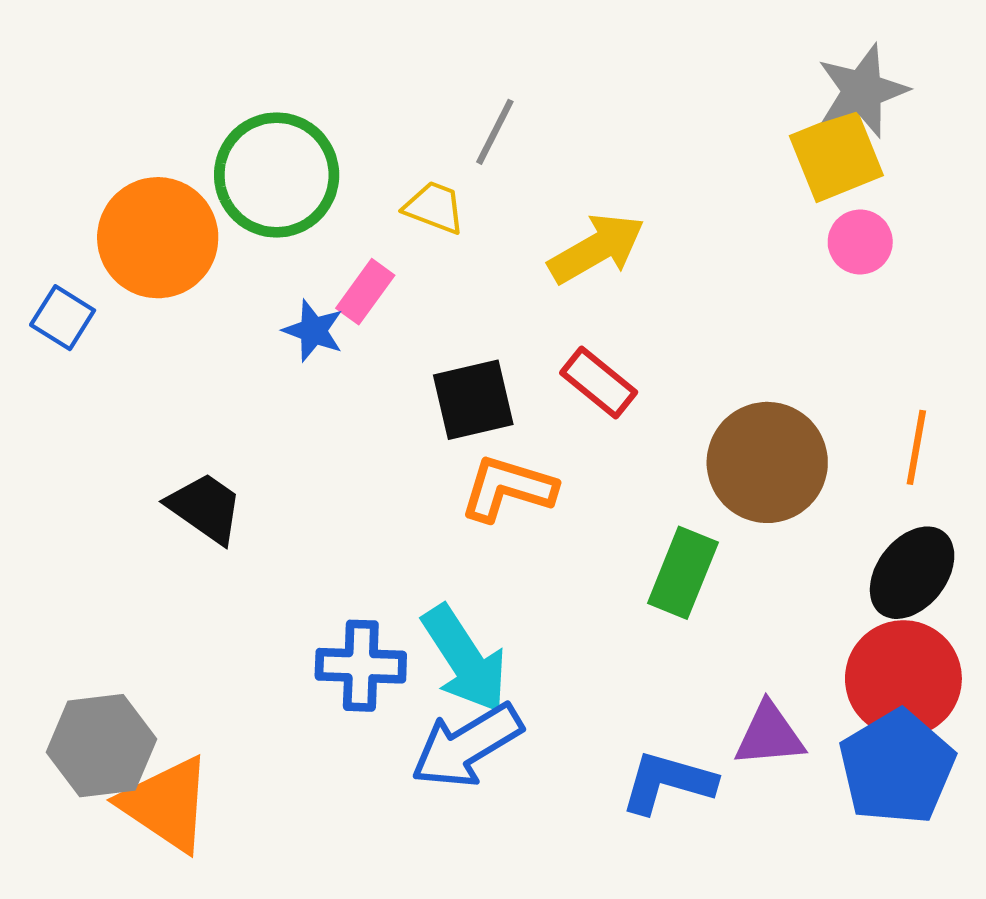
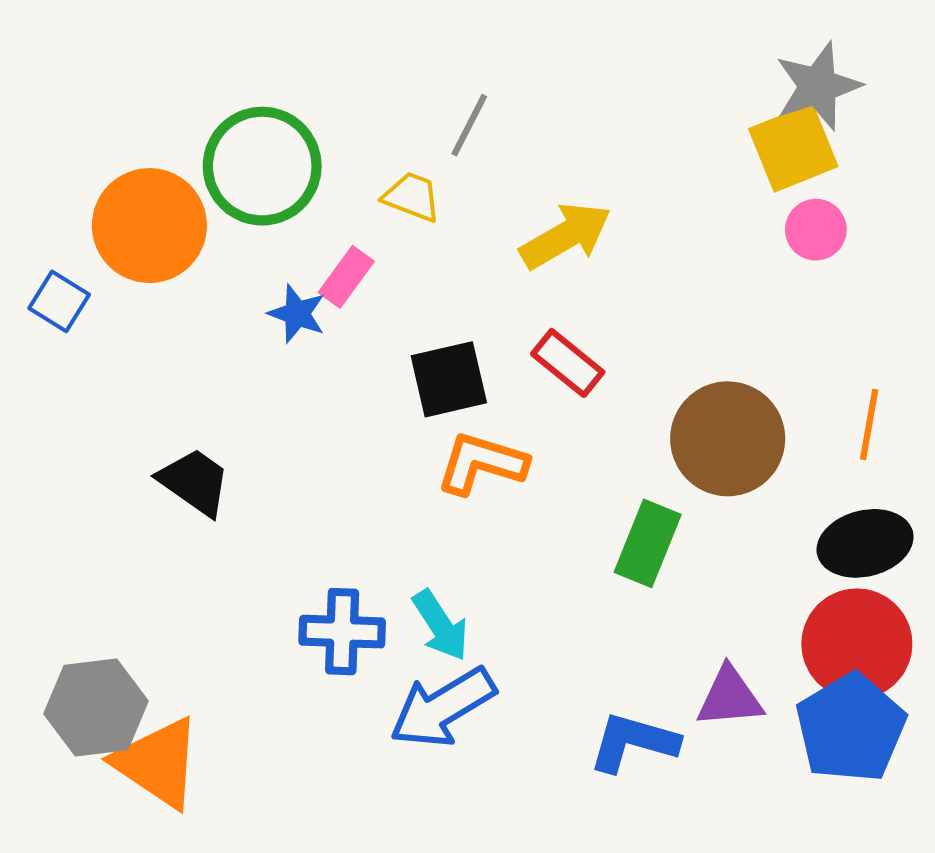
black ellipse: (912, 573) -> (865, 543), turned 38
cyan arrow: (465, 659) -> (441, 625), size x0.7

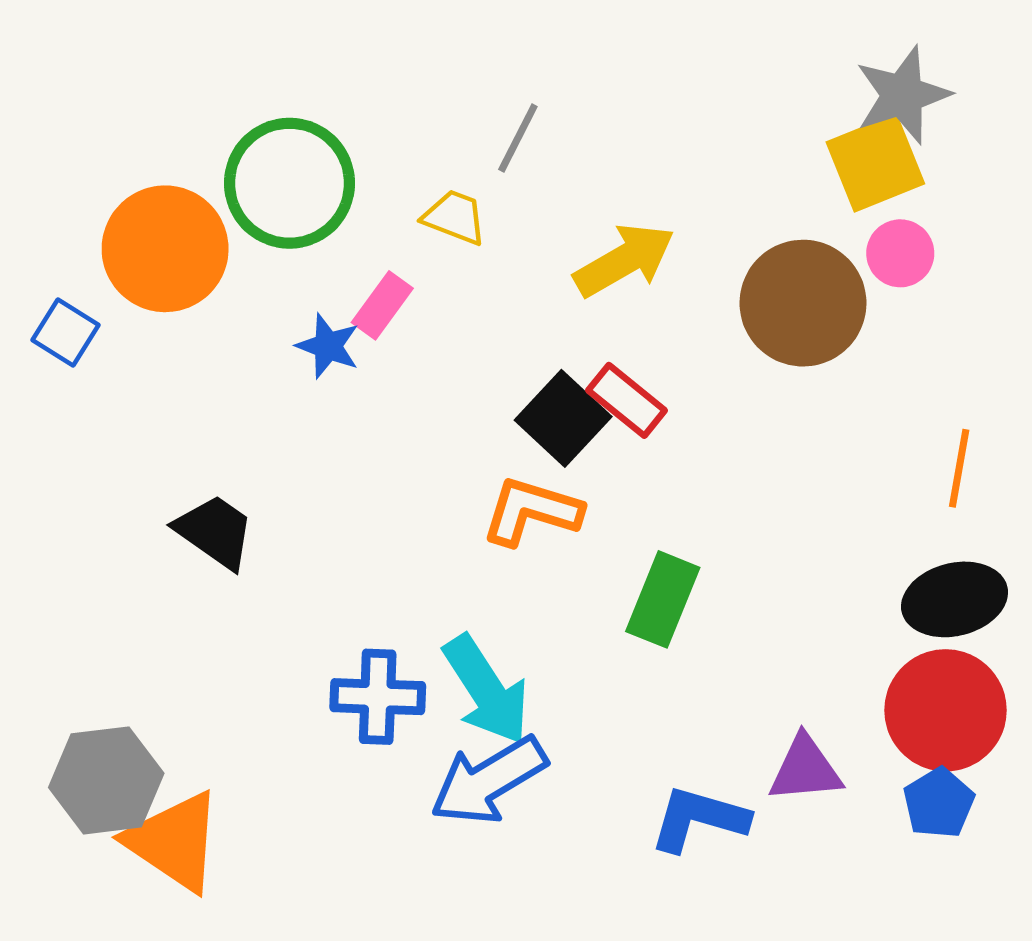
black square: (449, 379) -> (563, 418), moved, turned -34
brown circle: (728, 439) -> (803, 303), moved
green rectangle: (648, 543) -> (663, 599), moved
cyan arrow: (441, 625) -> (486, 690), size x1.4
blue pentagon: (851, 728) -> (939, 803), size x0.6

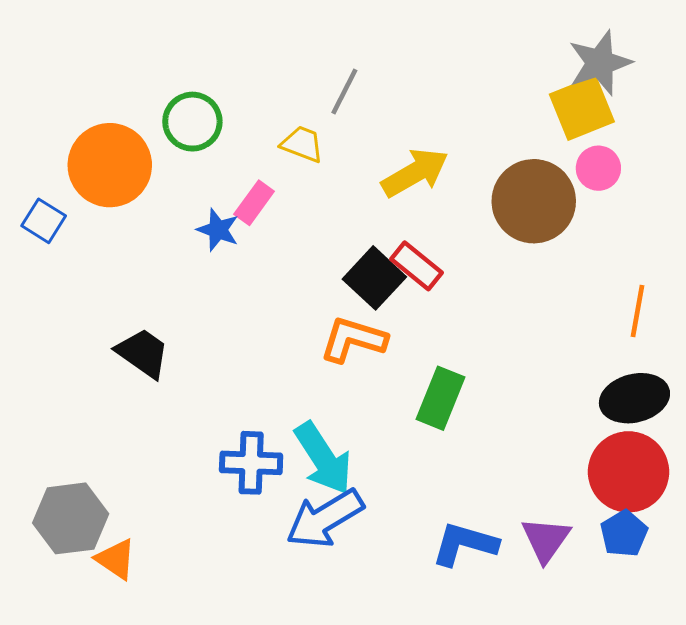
green circle: (289, 183) -> (192, 122), size x0.7
purple triangle: (805, 769) -> (546, 540), moved, turned -50
orange triangle: (174, 841) -> (116, 559), size x0.6

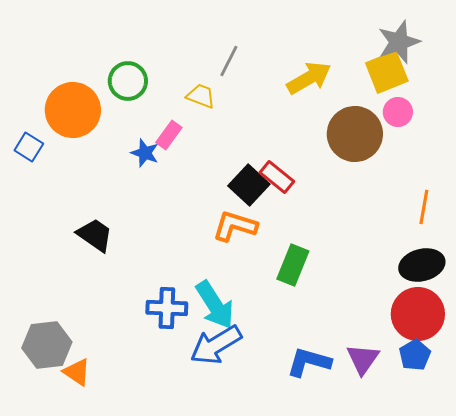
yellow arrow: (415, 173) -> (309, 78), moved

